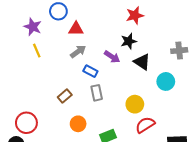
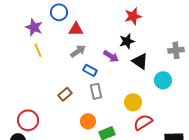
orange circle: (78, 124) -> (88, 121), moved

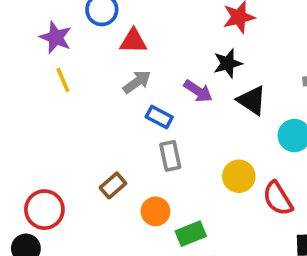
brown rectangle: (65, 94) -> (113, 185), moved
red semicircle: (143, 122) -> (278, 198), moved, turned -90

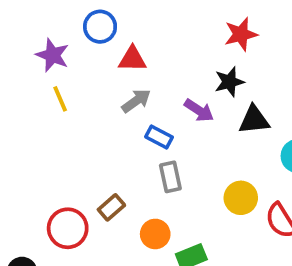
black triangle: (252, 100) -> (254, 120), turned -40
red circle: (44, 210) -> (68, 228), moved

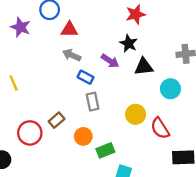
black star: (229, 82) -> (129, 43), turned -30
yellow line: (60, 99) -> (14, 83), moved
gray arrow: (136, 101) -> (72, 55), turned -120

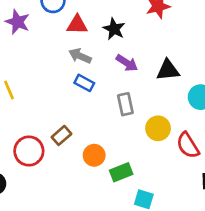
black star: (129, 43) -> (114, 29), moved
blue rectangle: (86, 77) -> (84, 83), moved
gray rectangle: (93, 102) -> (125, 104), moved

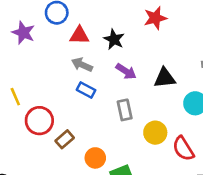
red circle: (29, 151) -> (39, 121), moved

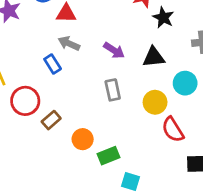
black star: (114, 39) -> (163, 18), moved
blue rectangle: (86, 90) -> (53, 64), moved, turned 30
yellow circle: (155, 133) -> (155, 102), moved

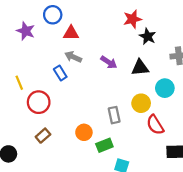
gray rectangle: (113, 90) -> (114, 115), moved
brown rectangle: (51, 120) -> (43, 136), moved

